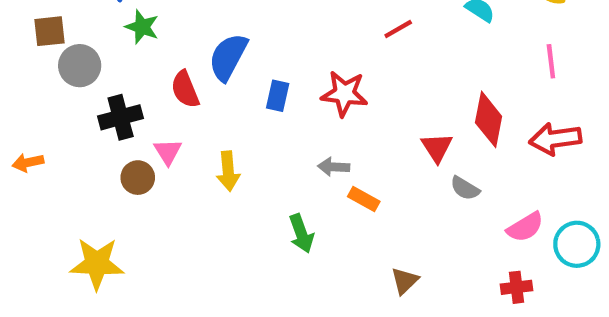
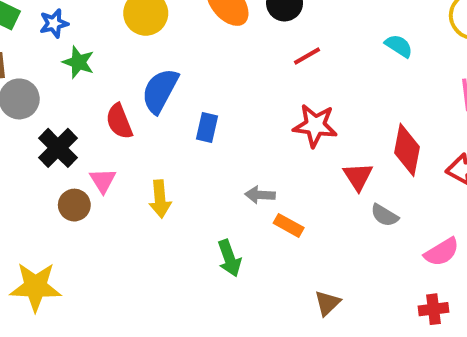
red line: (398, 29) -> (307, 56), moved
red star: (344, 94) -> (315, 125), moved
black cross: (121, 117) -> (58, 148), turned -30

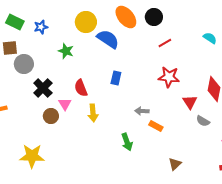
green star: (78, 62) -> (66, 51), moved
blue semicircle: (160, 91) -> (108, 39), moved, turned 95
red semicircle: (119, 121) -> (81, 88), moved

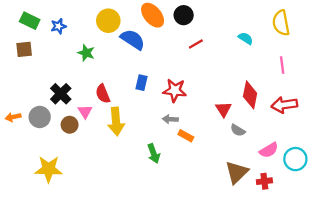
gray circle: (24, 64) -> (40, 117), moved
red star: (169, 77) -> (175, 90), moved
yellow arrow: (93, 113) -> (116, 121), size x1.4
brown triangle: (175, 164) -> (237, 172), moved, size x1.6

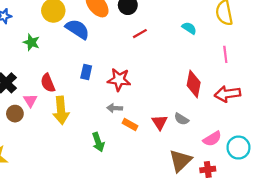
red triangle: (223, 109) -> (160, 122), moved

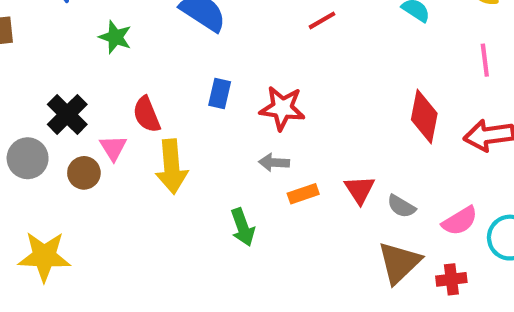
gray semicircle: (181, 119) -> (401, 206), moved
orange rectangle: (130, 125) -> (303, 194), turned -48

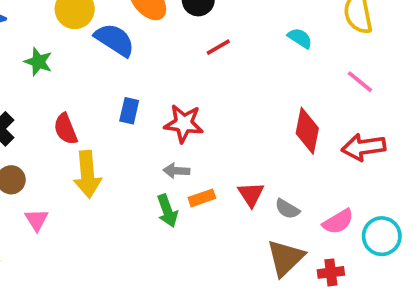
pink line: (485, 60) -> (360, 82), turned -44
pink triangle: (113, 148) -> (37, 220), moved
green arrow: (243, 227) -> (167, 211), moved

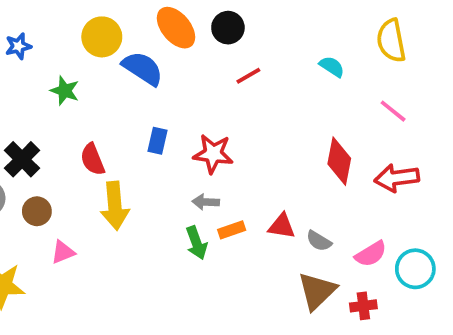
red triangle: (251, 194) -> (282, 226), turned -48
pink triangle: (37, 220) -> (63, 252), turned 40

